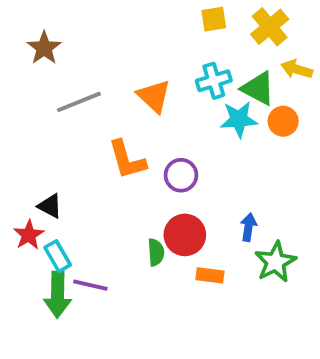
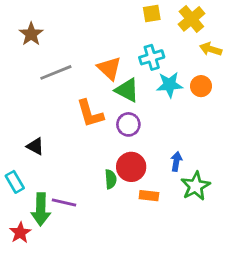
green triangle: (258, 88) -> (127, 90), moved
red star: (29, 235) -> (20, 233), moved
cyan rectangle: (58, 256) -> (15, 182), moved

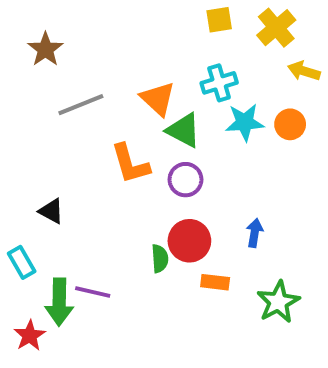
green star: (196, 186) -> (278, 302), moved

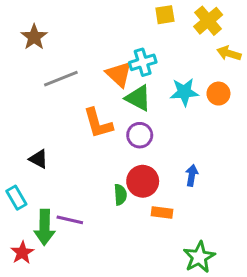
cyan cross: (219, 83) -> (143, 62), moved
green star: (278, 302) -> (199, 257), moved

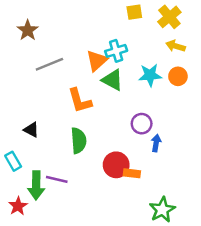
yellow arrow: (229, 53) -> (176, 46), moved
orange triangle: (119, 74) -> (97, 61), turned 35
purple circle: (140, 135) -> (142, 124), moved
red circle: (143, 181) -> (116, 165), moved
green semicircle: (120, 195) -> (79, 141), moved, size x1.5

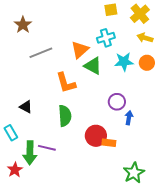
cyan cross: (116, 51) -> (106, 38), moved

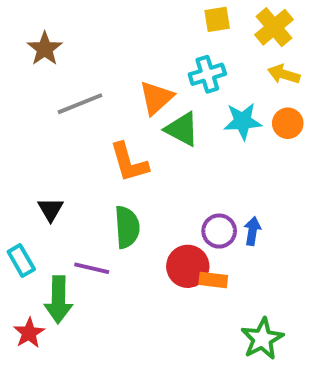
purple circle: (117, 102) -> (219, 231), moved
black triangle: (26, 107) -> (51, 209), turned 32
purple line: (47, 148) -> (92, 268), moved

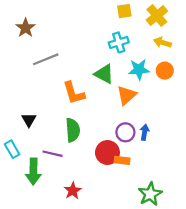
orange triangle: (156, 98) -> (127, 95), moved
red star: (29, 333) -> (73, 191), moved

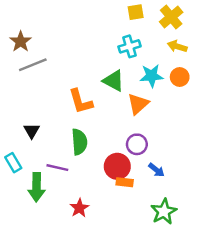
brown star: (26, 28) -> (21, 42), moved
gray line: (46, 59) -> (33, 65), moved
blue arrow: (145, 132) -> (156, 170), moved, turned 120
orange rectangle: (122, 160) -> (125, 182), moved

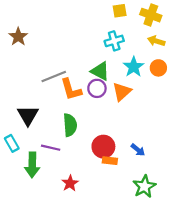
yellow cross: (171, 17) -> (151, 15), turned -30
gray line: (33, 65) -> (54, 77), moved
cyan star: (152, 76) -> (134, 67), turned -30
black triangle: (32, 131) -> (28, 115), size x1.5
purple circle: (137, 144) -> (97, 88), moved

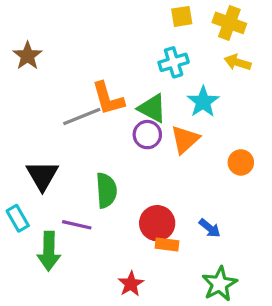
orange circle: (158, 68) -> (241, 162), moved
orange L-shape: (71, 89) -> (108, 98), moved
red star: (70, 183) -> (131, 284), moved

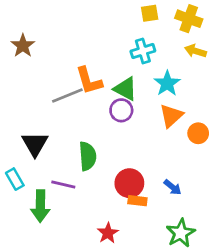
orange triangle: (185, 139) -> (171, 116), moved

